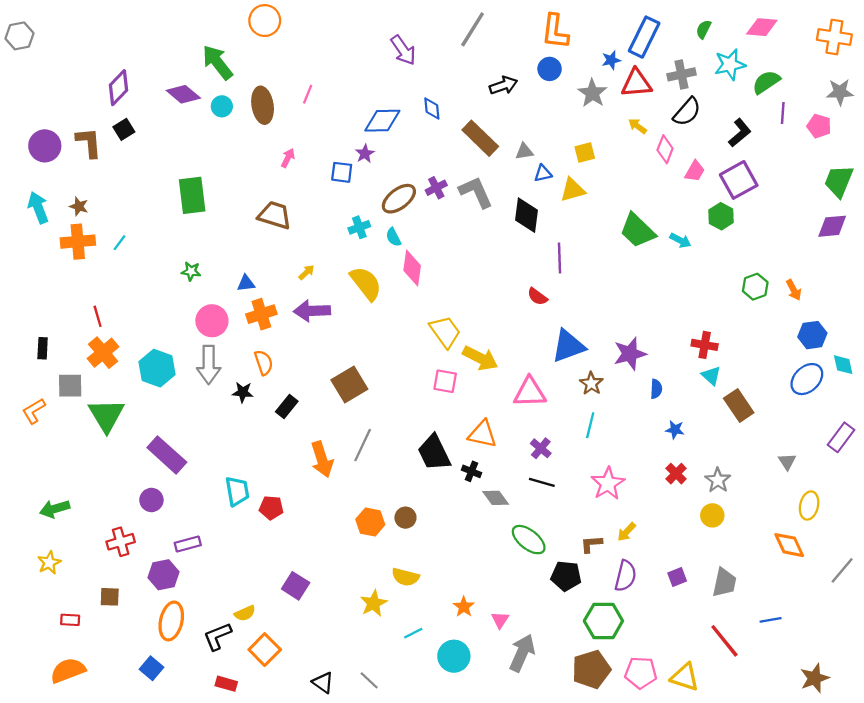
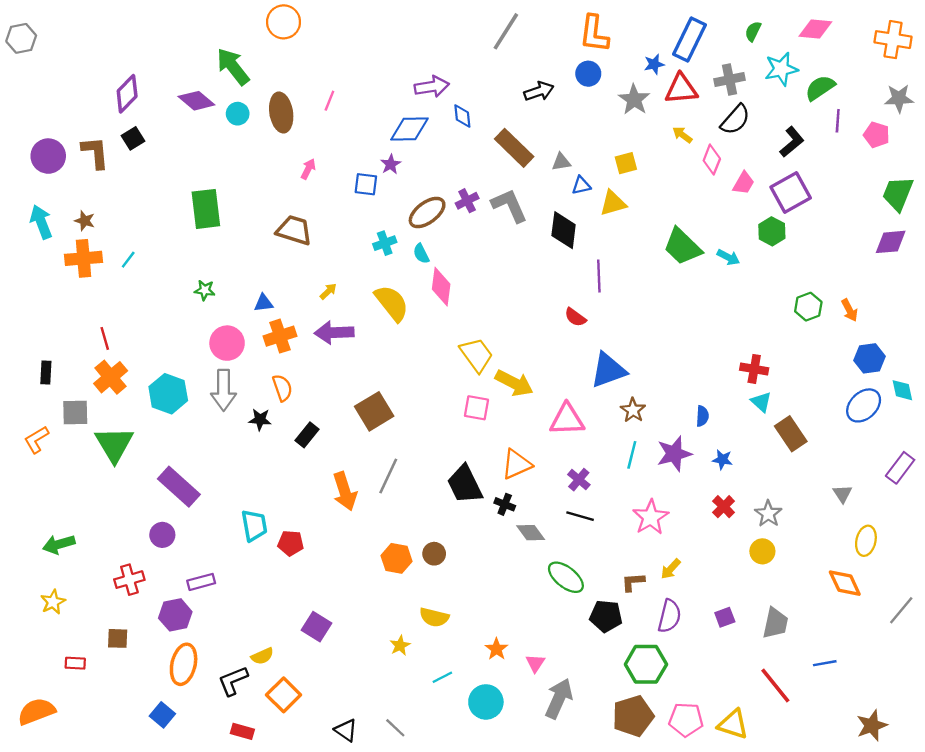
purple arrow: (403, 50) -> (432, 87), moved, turned -64
purple star: (630, 354) -> (674, 454), moved
orange triangle: (482, 434) -> (516, 464), turned -36
yellow star: (374, 603) -> (400, 645), size x0.7
orange semicircle: (68, 670) -> (36, 711), moved

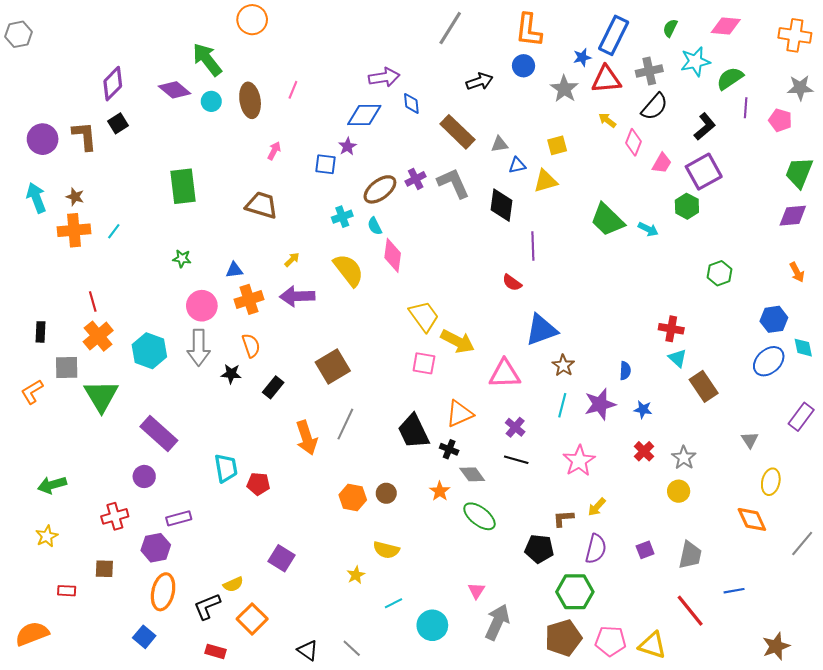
orange arrow: (849, 310) -> (797, 272), moved
green ellipse: (566, 577) -> (479, 516), moved
orange star: (496, 649) -> (440, 491), moved

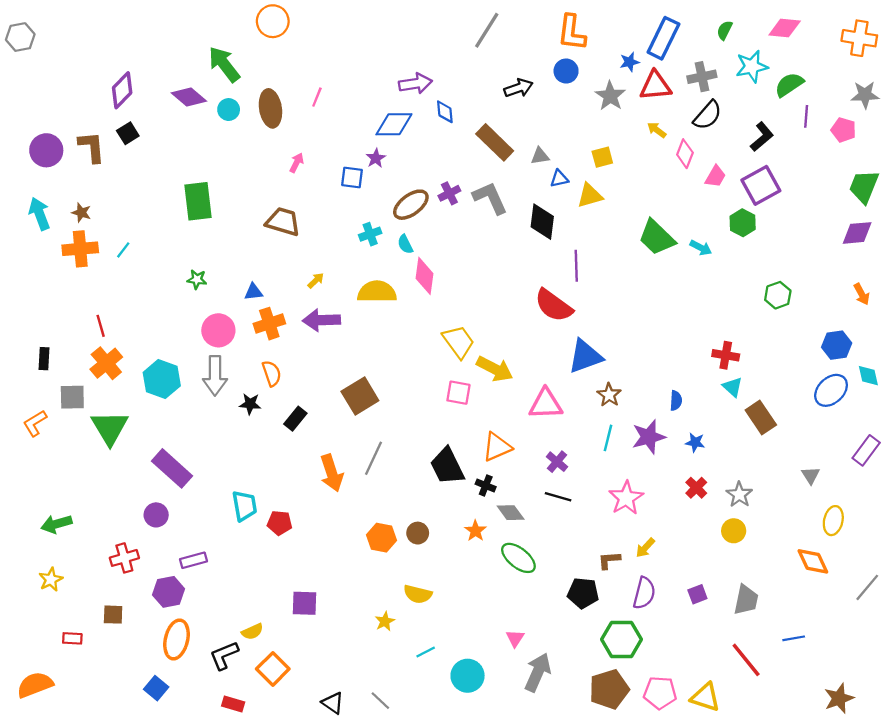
yellow semicircle: (349, 270) -> (377, 292), turned -52
red semicircle: (512, 283) -> (554, 305), size x1.8
purple square: (281, 558) -> (304, 603), turned -30

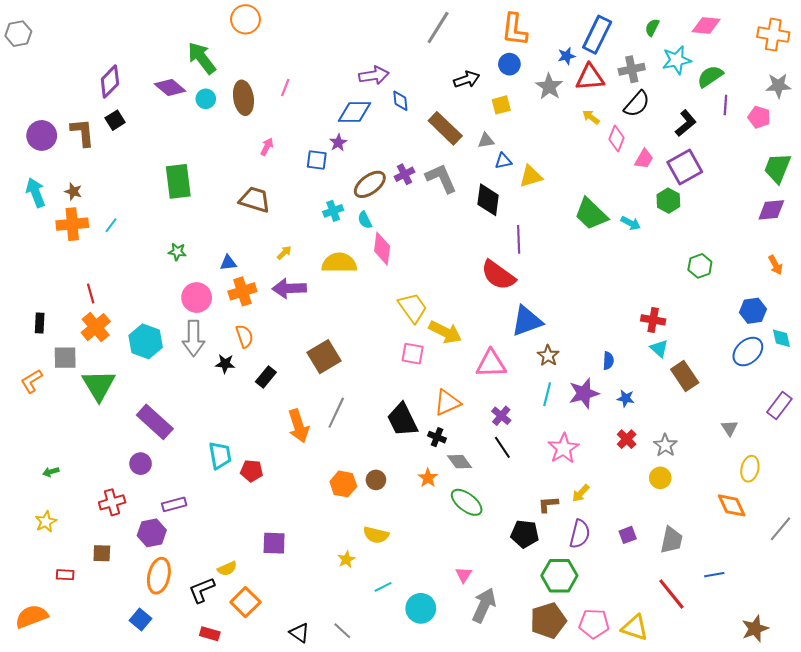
yellow square: (602, 157) -> (501, 105), moved
black line: (558, 497) -> (502, 447), turned 40
green arrow: (56, 524) -> (51, 472), size x0.6

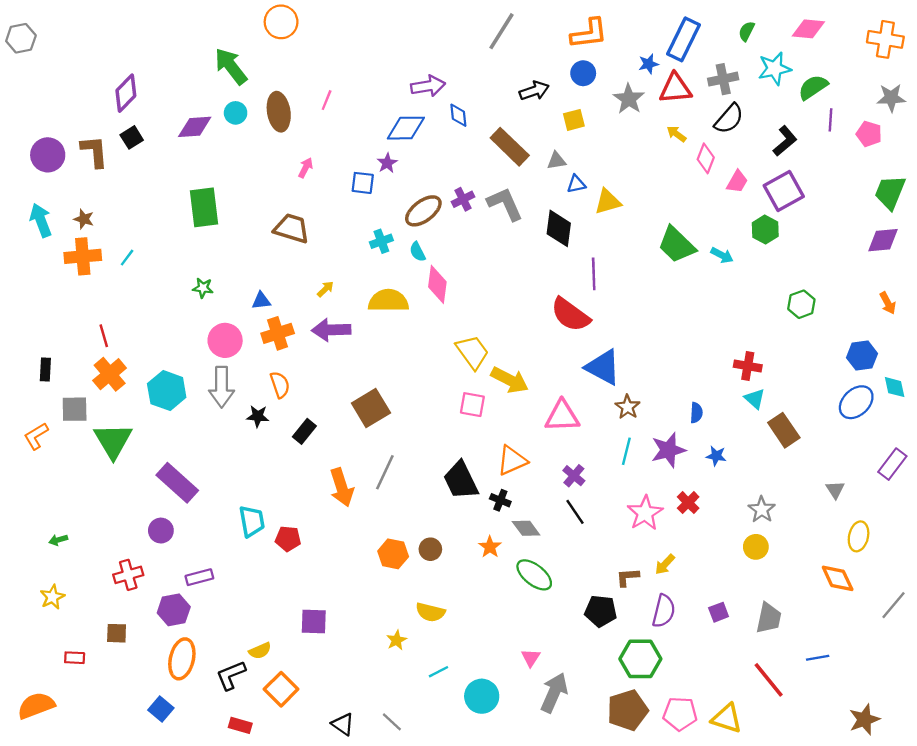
orange L-shape: (515, 30) -> (589, 34), turned -104
purple diamond: (170, 88) -> (195, 127), moved, turned -44
blue triangle: (527, 321) -> (603, 367), turned 48
red cross: (627, 439) -> (688, 503), moved

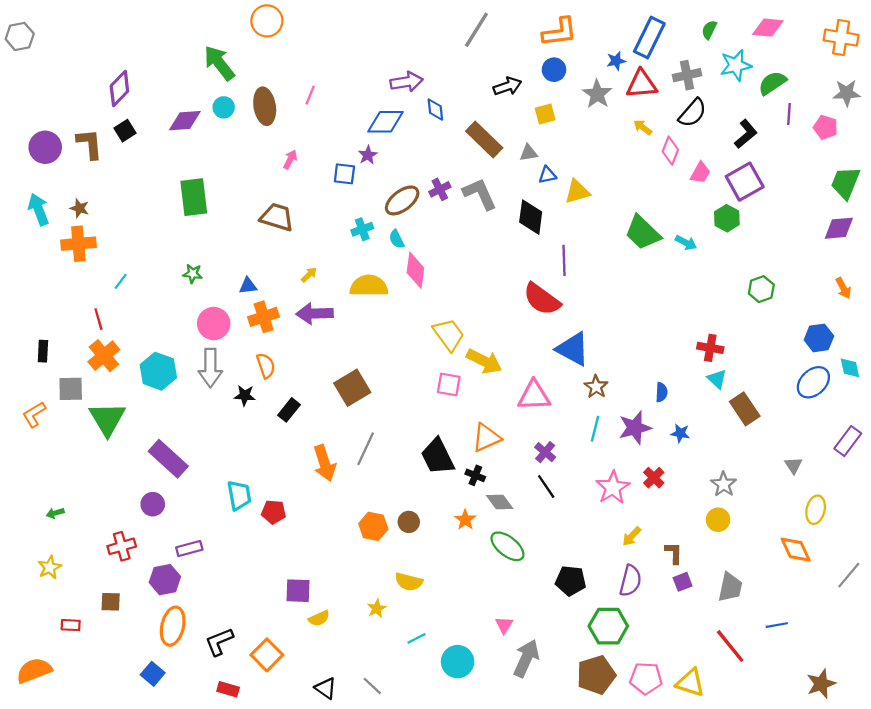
cyan line: (127, 258) -> (121, 281), moved
brown L-shape: (628, 577) -> (674, 553), moved, turned 95
yellow semicircle: (260, 651) -> (319, 618), moved

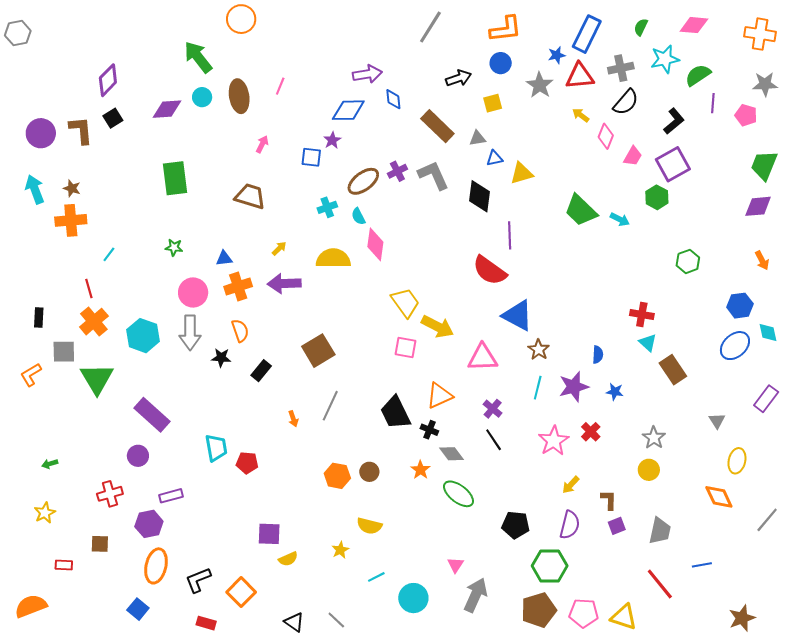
orange arrow: (325, 463) -> (293, 419), size x0.5

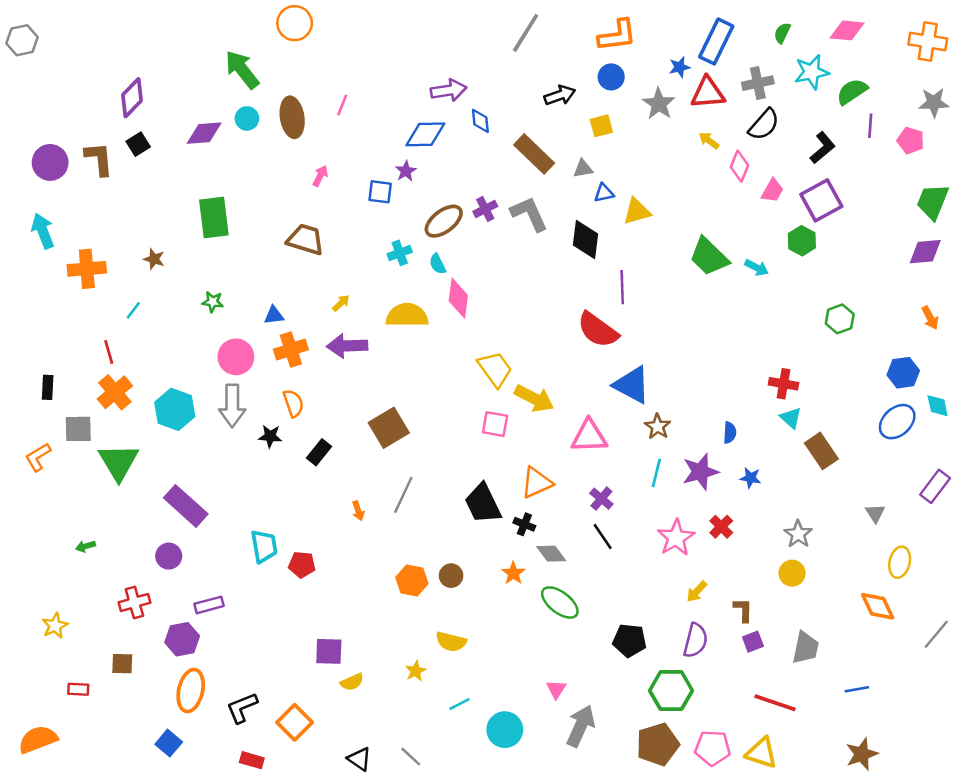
brown star: (72, 188) -> (154, 259), moved
green arrow: (50, 464) -> (86, 546), moved
red line: (660, 584) -> (775, 703), moved, turned -32
brown star: (742, 618) -> (862, 754), moved

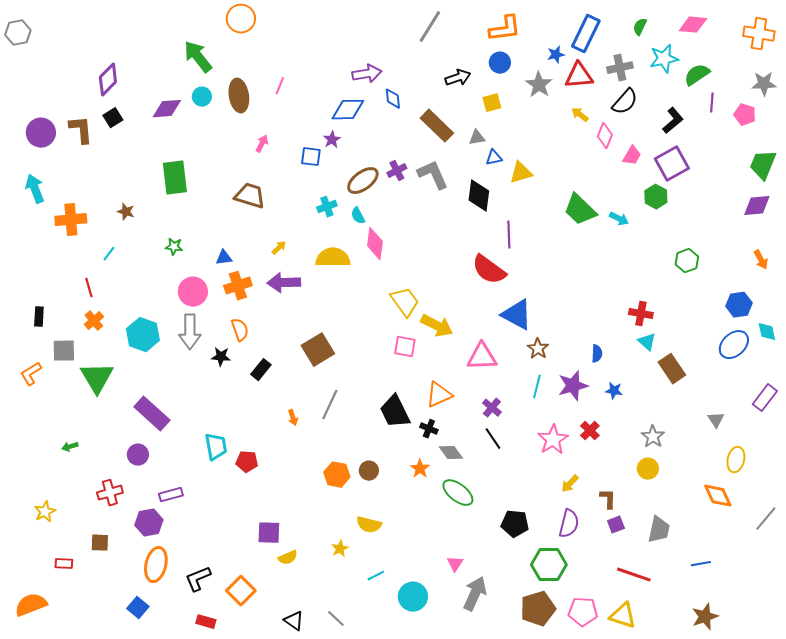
orange cross: (115, 392) -> (94, 321), size x0.7

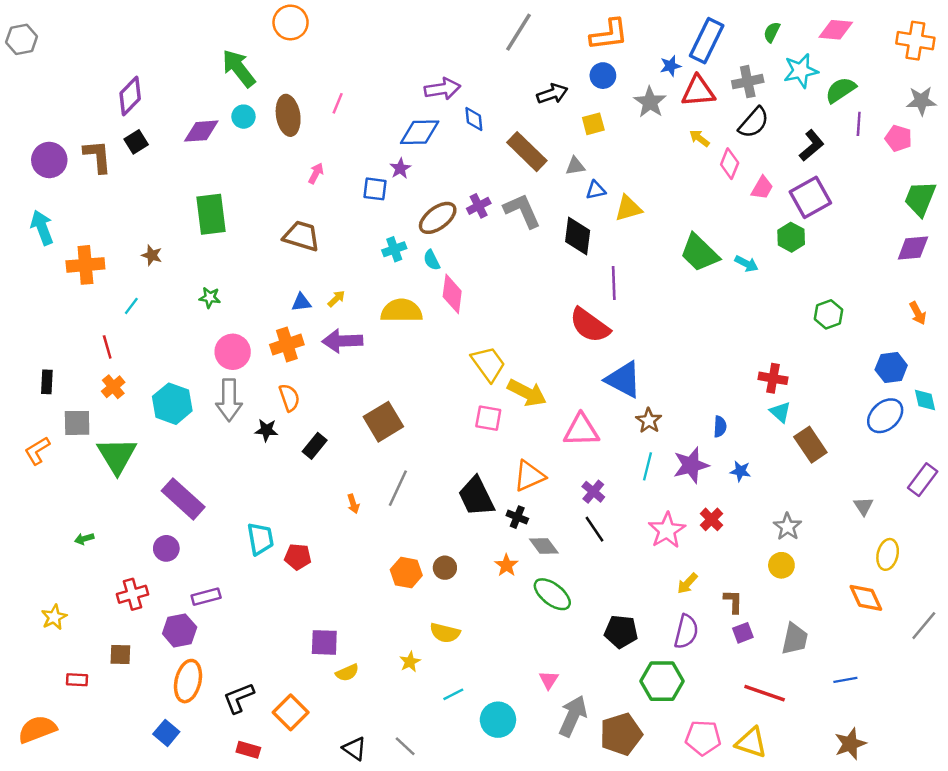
blue triangle: (224, 258) -> (301, 302), moved
brown pentagon: (538, 609) -> (621, 734), moved

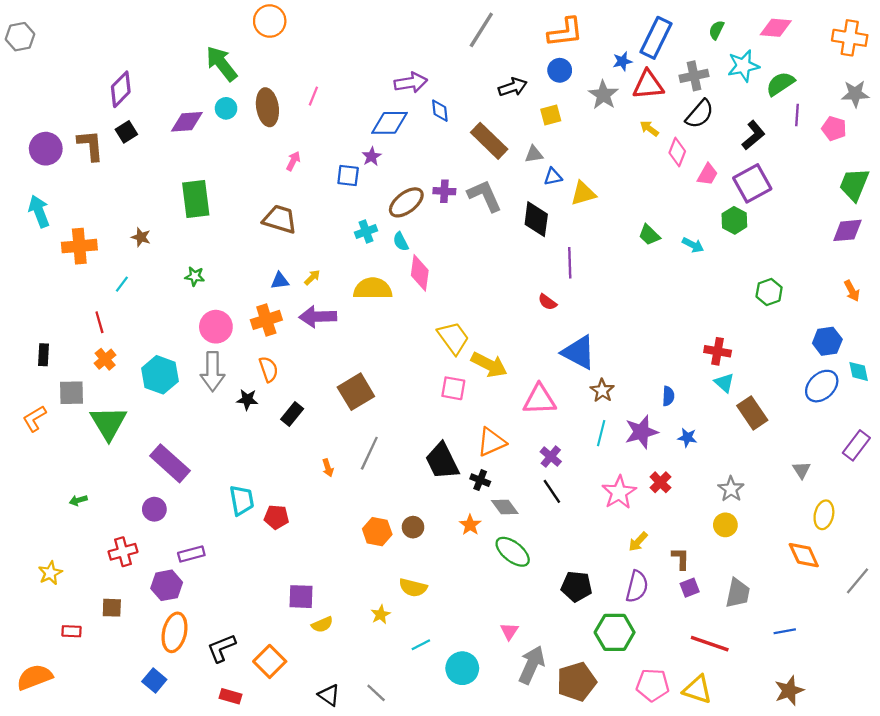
purple cross: (479, 206) -> (444, 191), turned 30
green trapezoid: (699, 253) -> (649, 235), size x0.6
red semicircle: (590, 325) -> (547, 302), size x0.5

